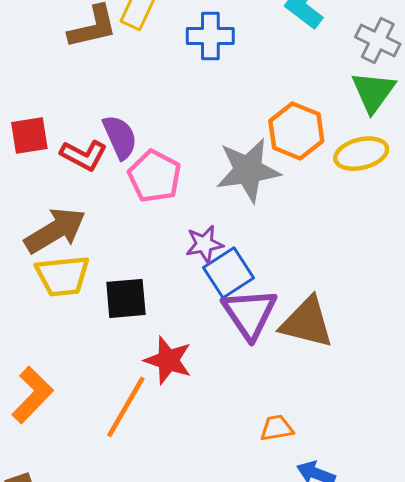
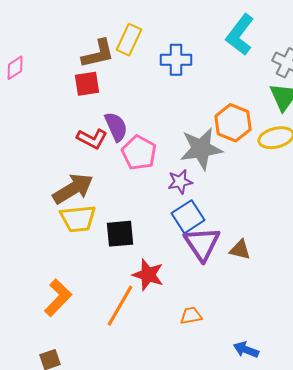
red square: (29, 136) -> (87, 84), moved
purple star: (204, 244) -> (180, 182), moved
brown triangle: (307, 323) -> (240, 250), size x0.6
orange trapezoid: (277, 428) -> (191, 316), moved

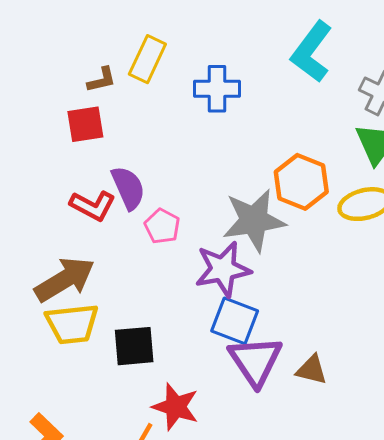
brown L-shape: (98, 54) -> (102, 80), size x0.6
pink pentagon: (139, 153) -> (162, 226), size x0.7
purple star: (180, 182) -> (223, 269), size x1.5
blue square: (188, 217) -> (235, 321), turned -36

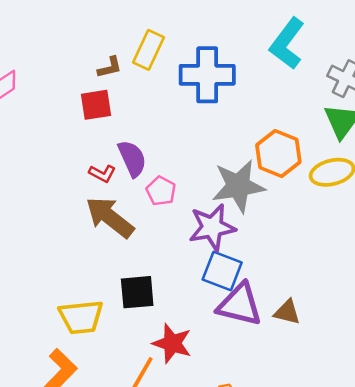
blue cross: (217, 89) -> (207, 75), size x1.4
red L-shape: (93, 206) -> (102, 174), size x0.7
brown arrow: (65, 280) -> (110, 217), moved, turned -111
yellow trapezoid: (72, 324) -> (81, 317), moved
purple triangle: (255, 361) -> (240, 305), turned -42

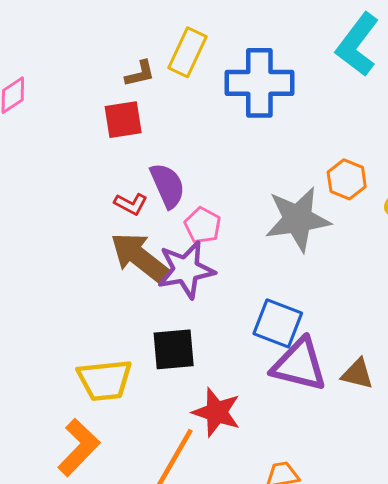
orange hexagon: (278, 154) -> (347, 179), size x0.7
purple star: (212, 227) -> (186, 270), moved

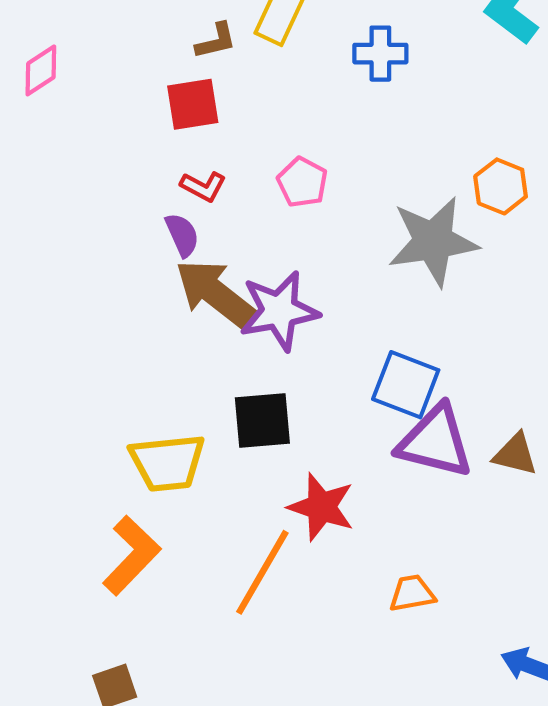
blue cross: (259, 83) -> (380, 54), size x0.6
purple semicircle: (168, 185) -> (182, 235), moved, size x0.7
red L-shape: (131, 204) -> (203, 186), moved
pink pentagon: (203, 225) -> (302, 182), moved

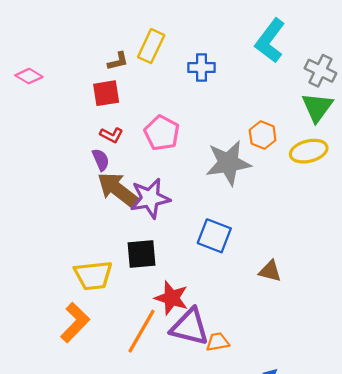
pink diamond: (41, 70) -> (29, 76), turned 64
pink pentagon: (302, 182) -> (162, 133), size x1.4
purple triangle: (435, 442) -> (190, 327), moved

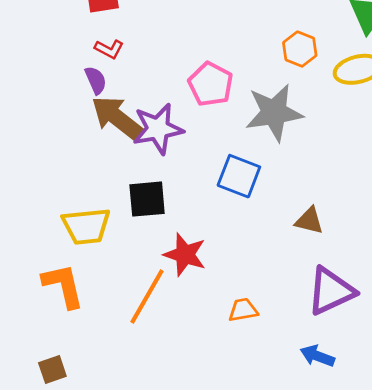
pink pentagon: (162, 133) -> (211, 84), moved
gray star: (228, 163) -> (274, 113), moved
orange L-shape: (75, 323) -> (63, 286), turned -57
purple triangle: (190, 327) -> (331, 291), moved, turned -39

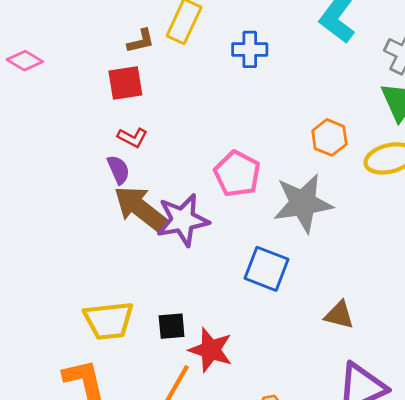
black square: (147, 199) -> (172, 326), moved, size x0.7

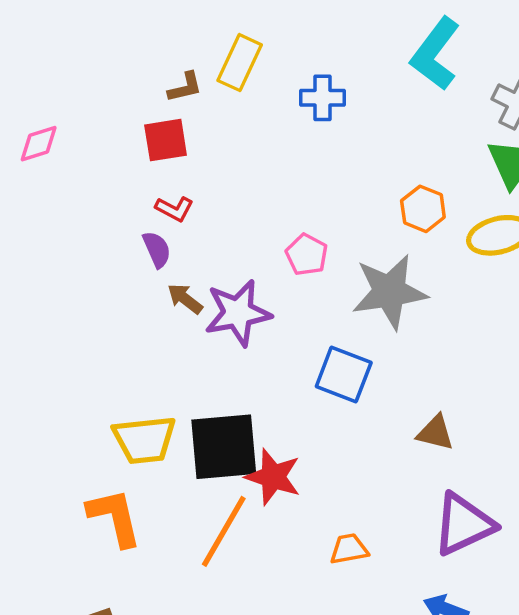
pink diamond: (25, 61) -> (39, 144), moved, turned -48
pink pentagon: (237, 174) -> (307, 255), size x0.7
brown arrow: (141, 209) -> (185, 299), size x0.5
black square: (172, 326) -> (224, 447), size x2.0

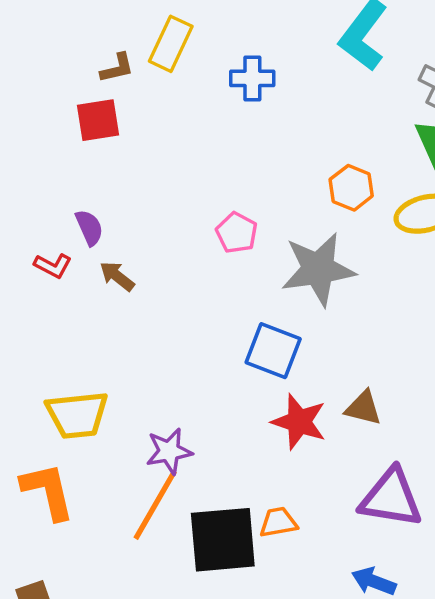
red L-shape: (174, 209) -> (53, 266), moved
purple star: (238, 313) -> (169, 451), moved, size x0.7
black square: (224, 447) -> (223, 540), moved
red star: (273, 477) -> (299, 422), moved
purple triangle: (463, 524) -> (391, 498), turned 34

